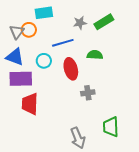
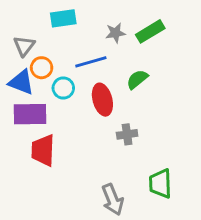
orange circle: (29, 30) -> (42, 68), moved
green semicircle: (95, 55) -> (137, 79), turned -42

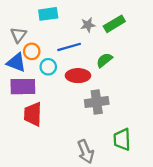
red ellipse: (102, 100) -> (78, 76), turned -75
gray cross: (127, 134) -> (97, 102), size x1.5

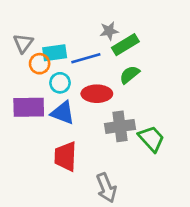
cyan rectangle: (48, 14) -> (55, 53), moved
green rectangle: (114, 24) -> (125, 45), moved
blue triangle: (16, 62) -> (63, 113), moved
red trapezoid: (33, 114) -> (65, 156), moved
green trapezoid: (122, 139) -> (151, 139), moved, turned 140

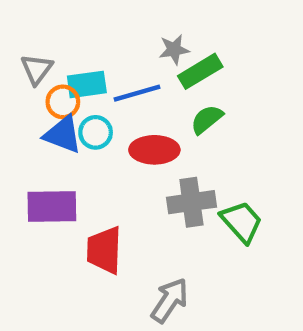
purple rectangle: (29, 107) -> (52, 207), moved
blue triangle: (63, 113) -> (63, 135), moved
gray arrow: (106, 188) -> (170, 300), turned -124

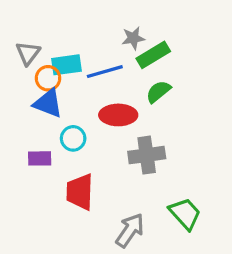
cyan circle: (96, 132) -> (73, 138), moved
purple rectangle: (52, 207) -> (40, 158), size x0.6
green trapezoid: (242, 222) -> (185, 214), moved

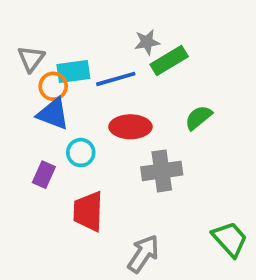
green semicircle: (158, 92) -> (199, 118), moved
purple rectangle: (40, 158) -> (44, 175), turned -65
green trapezoid: (185, 214) -> (230, 239), moved

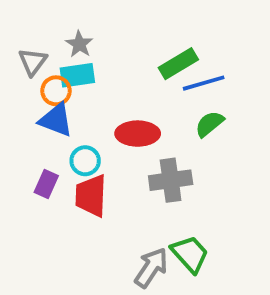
gray star: (147, 42) -> (79, 44), moved, turned -30
blue line: (116, 79) -> (204, 83), moved
red trapezoid: (88, 211) -> (91, 196), moved
green trapezoid: (230, 239) -> (190, 254), moved

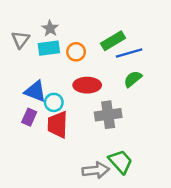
orange circle: (56, 91) -> (76, 52), moved
blue triangle: (56, 120) -> (35, 91), moved
gray arrow: (151, 268) -> (96, 170), turned 50

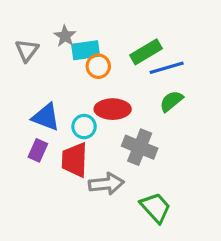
cyan rectangle: (49, 48) -> (86, 50), moved
cyan circle: (54, 102) -> (84, 127), moved
gray cross: (108, 115) -> (140, 147), turned 30
gray arrow: (96, 170) -> (106, 184), moved

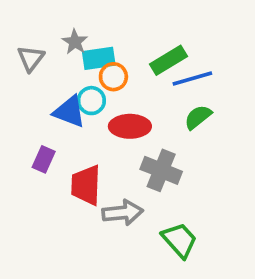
blue triangle: (46, 117) -> (69, 112), moved
cyan circle: (84, 127) -> (91, 101), moved
purple rectangle: (38, 150) -> (44, 159), moved

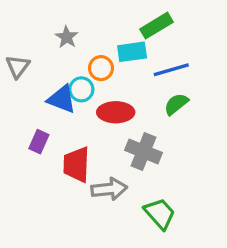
gray triangle: (31, 58) -> (18, 66), moved
cyan rectangle: (99, 58) -> (132, 52), moved
green rectangle: (169, 60) -> (157, 26), moved

